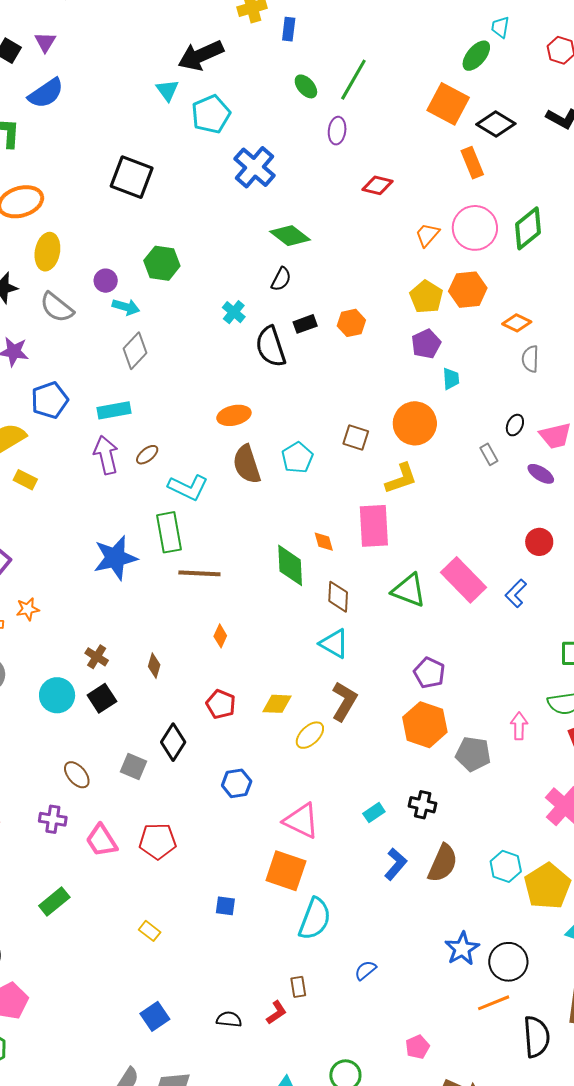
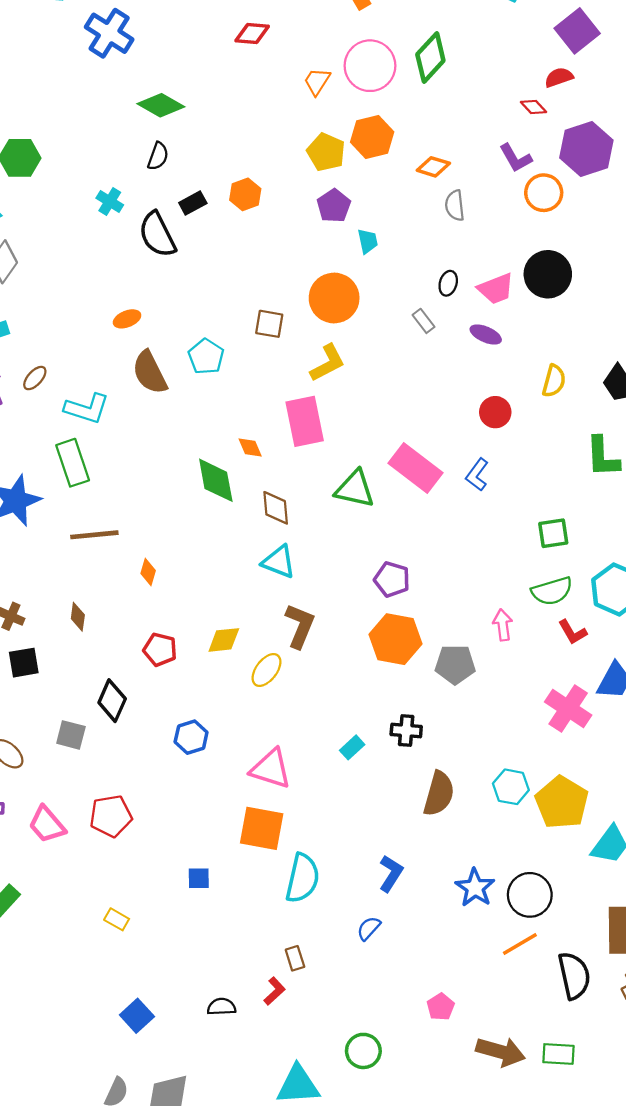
orange ellipse: (234, 415) -> (127, 319), size x0.7
brown line: (199, 573) -> (94, 535), moved
black square: (102, 698) -> (24, 663), turned 32
blue L-shape: (396, 864) -> (391, 874), moved

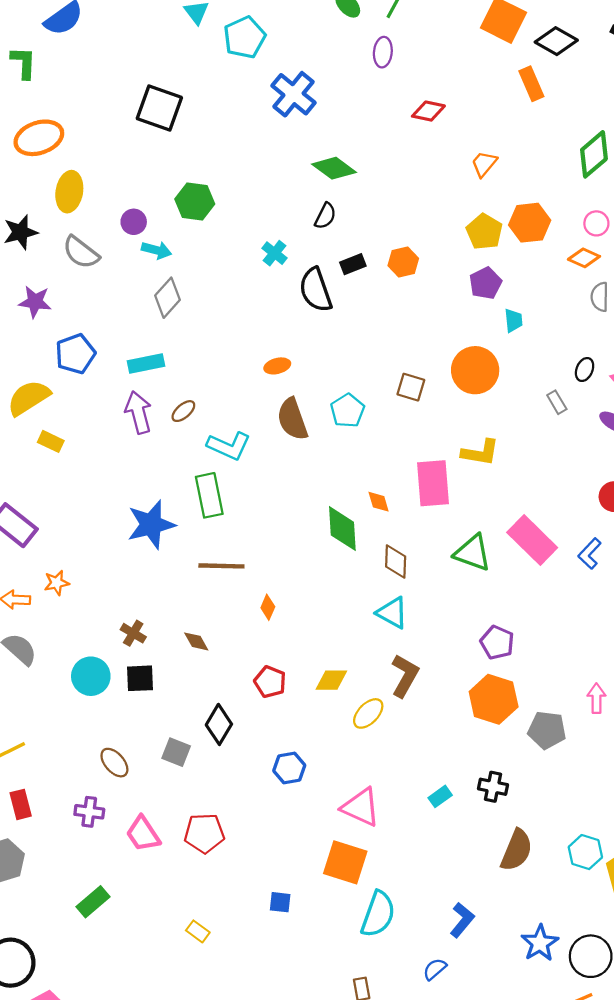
pink circle: (370, 66) -> (596, 223), moved, size x0.5
yellow L-shape: (328, 363) -> (480, 452), moved, turned 30
brown diamond: (78, 617) -> (196, 641), turned -44

